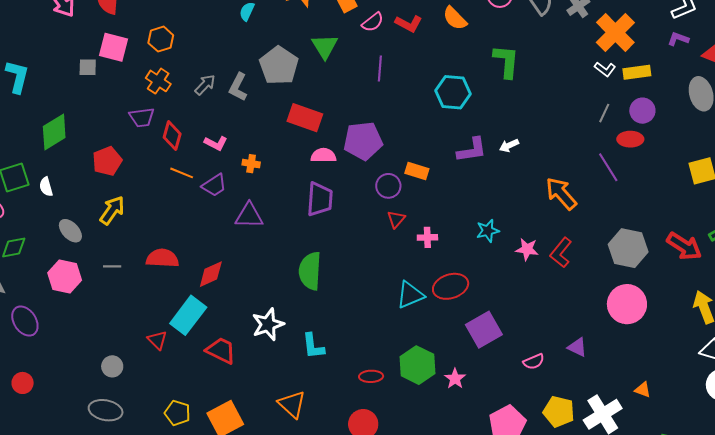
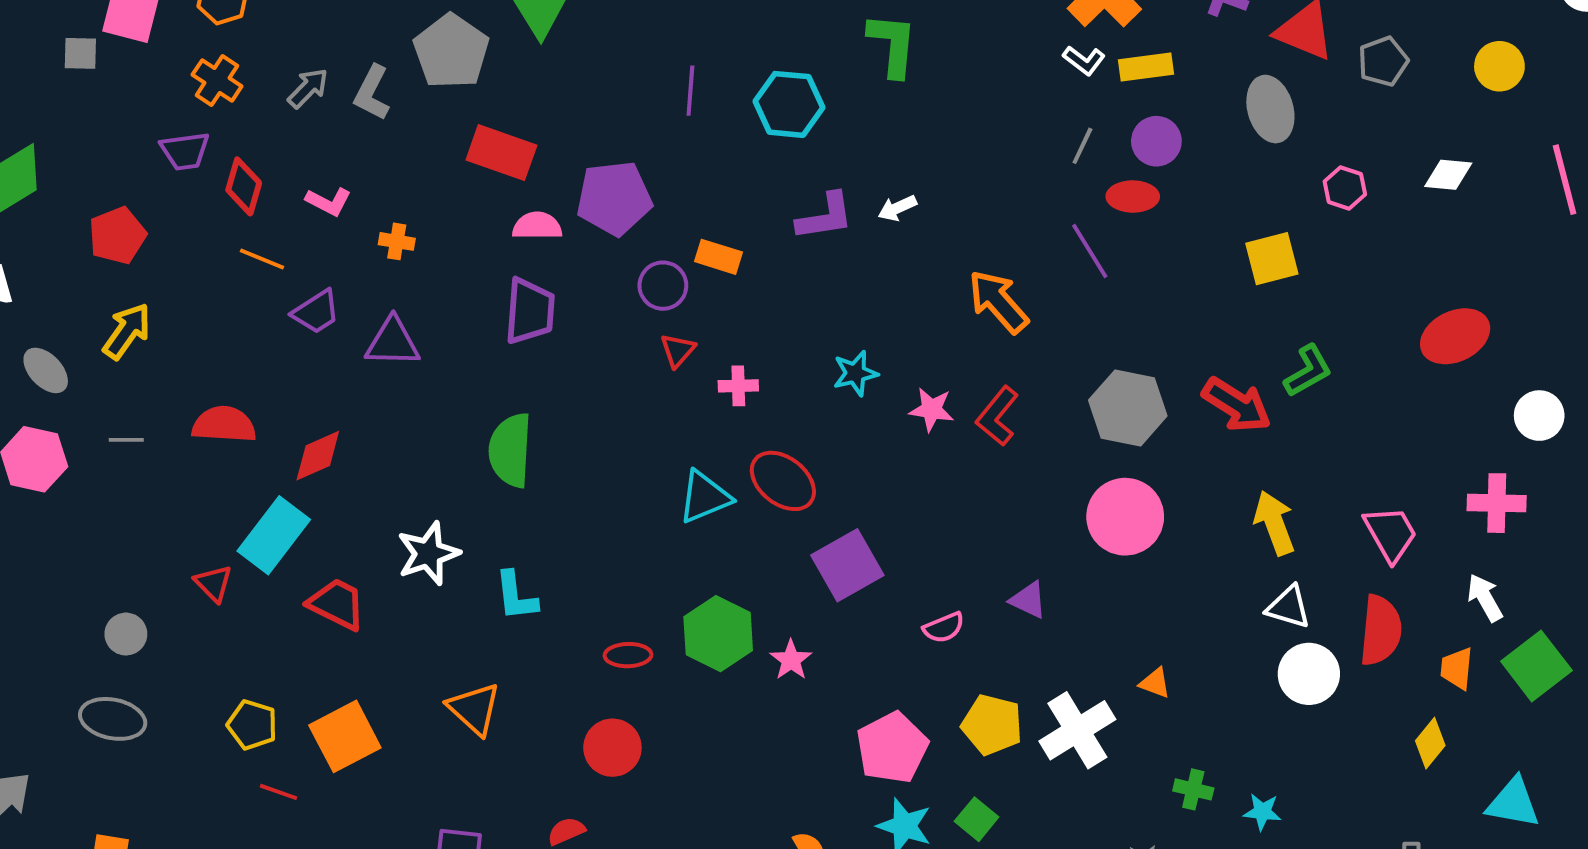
purple line: (380, 68) -> (690, 91), moved
purple trapezoid: (214, 185) -> (316, 312), moved
red ellipse: (451, 286) -> (783, 481), turned 56

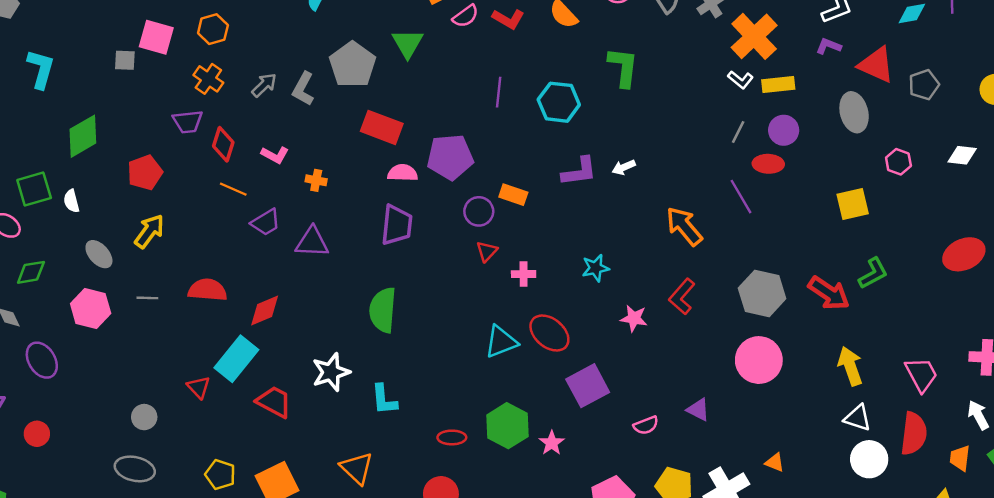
pink star: (932, 409) -> (634, 318), moved

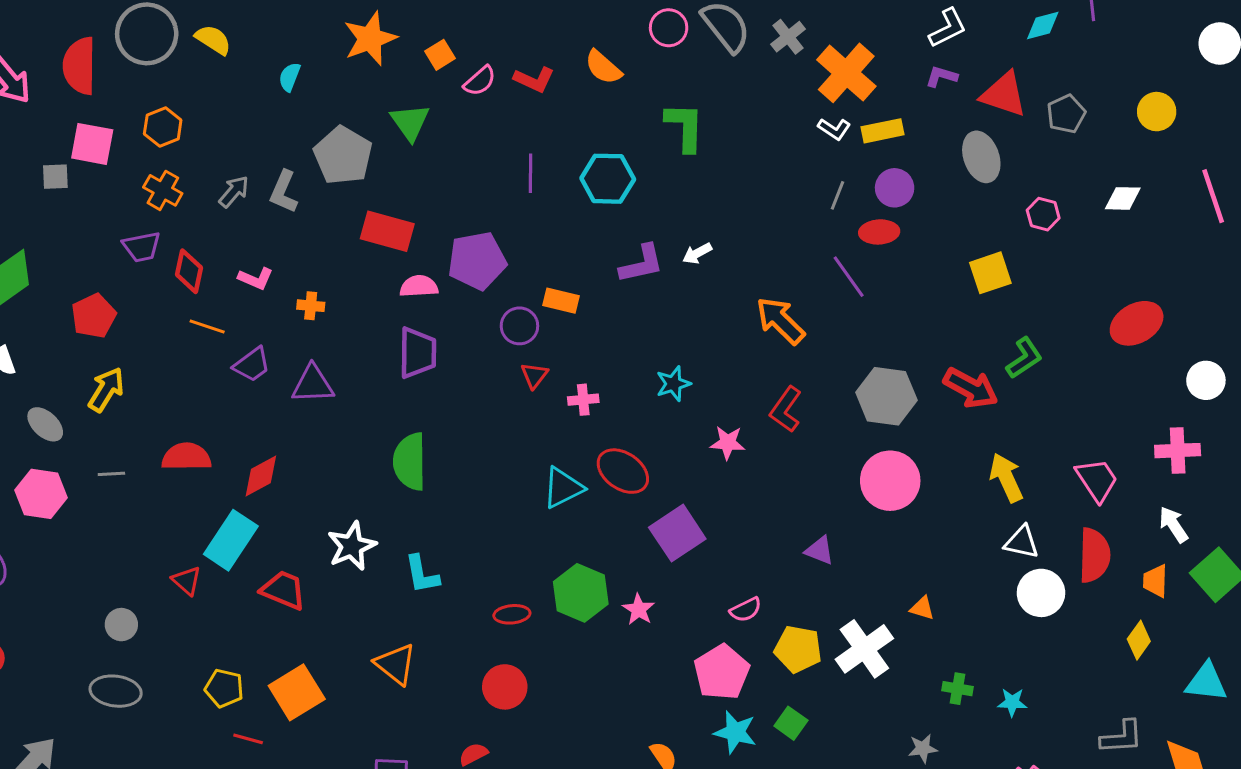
pink semicircle: (646, 425) -> (746, 610), moved

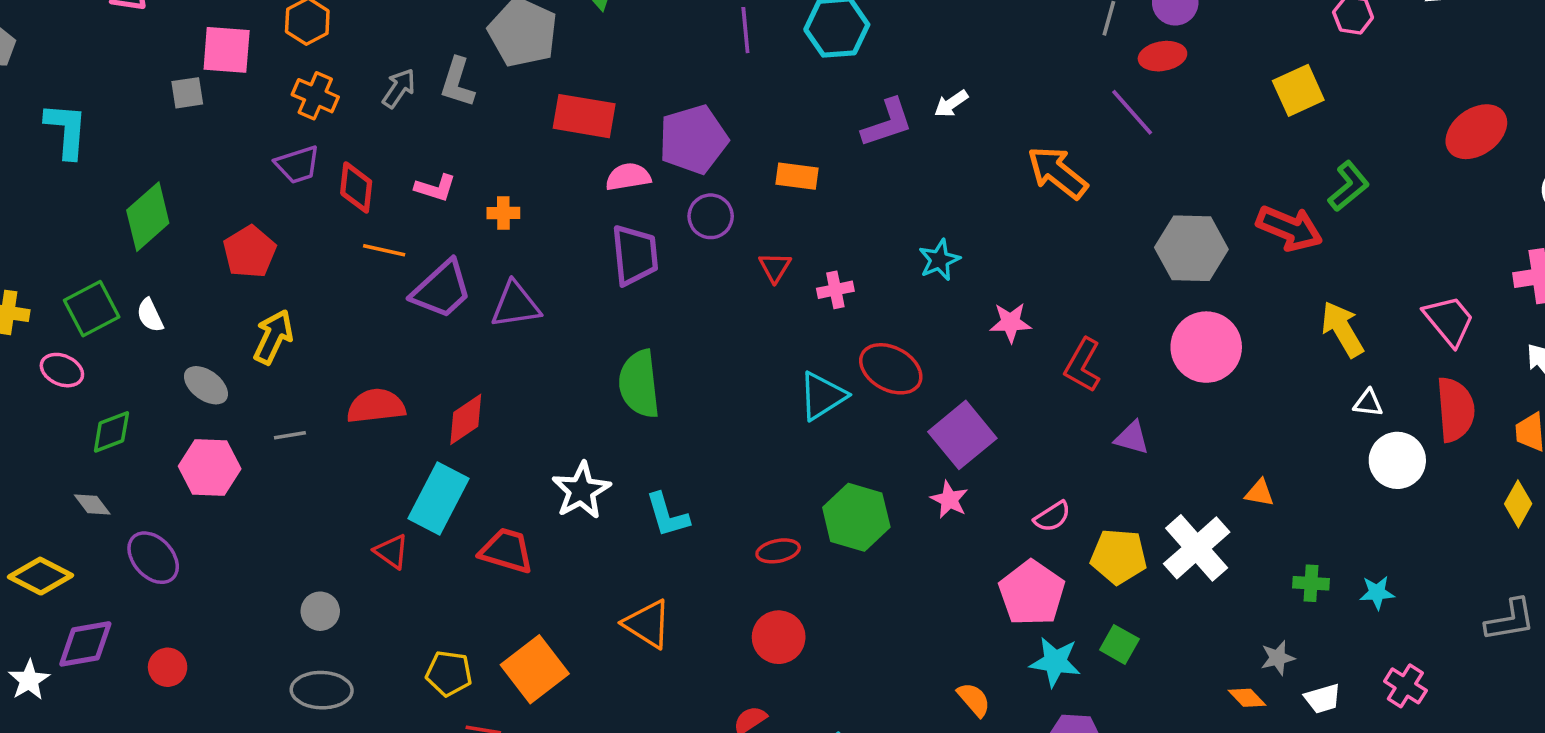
purple circle: (519, 326) -> (711, 216), moved
purple trapezoid: (252, 365) -> (442, 289), size x1.4
red L-shape: (786, 409) -> (1083, 365), moved
white triangle: (1022, 542) -> (1368, 403), size x0.7
pink star: (639, 609) -> (949, 500), moved

